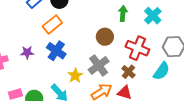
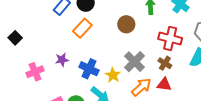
brown circle: (105, 37) -> (126, 24), moved
blue cross: (56, 51) -> (89, 69), moved

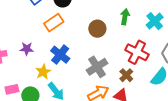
blue cross: (89, 69) -> (60, 55), moved
yellow star: (113, 75) -> (43, 72), moved

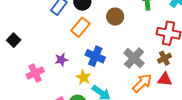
brown circle: (97, 29) -> (115, 17), moved
brown cross: (126, 75) -> (164, 58), turned 32

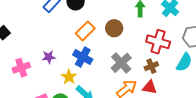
brown circle: (115, 17) -> (114, 28), moved
orange rectangle: (80, 27) -> (85, 31), moved

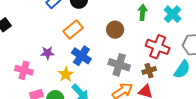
orange rectangle: (85, 31) -> (73, 30), moved
gray cross: (121, 63) -> (119, 65), turned -35
pink cross: (21, 68) -> (24, 70), moved, turned 30

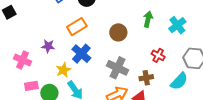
red cross: (158, 47) -> (158, 55), size x0.6

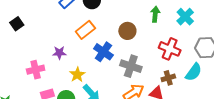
blue cross: (81, 54) -> (103, 52), moved
red cross: (158, 55) -> (170, 49), size x1.5
pink cross: (22, 60) -> (36, 70), turned -30
brown cross: (146, 78) -> (168, 78), moved

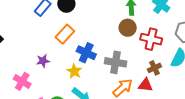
brown circle: (127, 31) -> (128, 28), moved
pink cross: (36, 70) -> (22, 81), turned -36
yellow star: (77, 75) -> (74, 71), moved

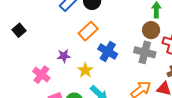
gray cross: (116, 62) -> (145, 52), moved
yellow star: (74, 71) -> (85, 70), moved

